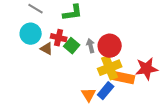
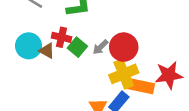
cyan circle: (31, 34) -> (29, 46), moved
gray arrow: (91, 46) -> (101, 47), turned -120

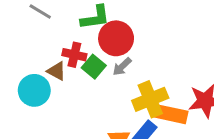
cyan circle: (29, 46) -> (34, 90), moved
red circle: (124, 47) -> (116, 38), moved

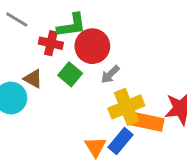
red cross: (74, 55) -> (51, 43), moved
gray arrow: (122, 67) -> (110, 74), moved

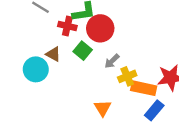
gray arrow: (110, 74) -> (112, 61), moved
yellow cross: (126, 107) -> (127, 76), size x0.7
blue rectangle: (120, 141) -> (154, 110), moved

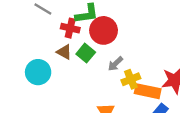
brown triangle: (53, 54) -> (64, 52), moved

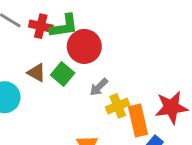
red cross: (70, 28) -> (41, 26), moved
orange rectangle: (148, 91) -> (138, 120), turned 65

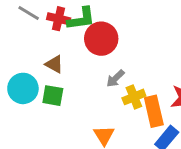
green square: (63, 74) -> (53, 96), moved, turned -30

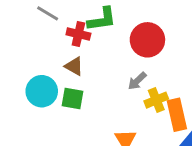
red cross: (59, 19) -> (78, 34), moved
red circle: (101, 39) -> (147, 40), moved

